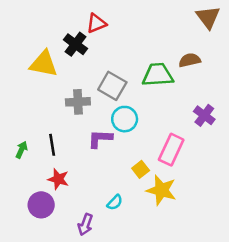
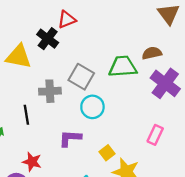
purple cross: (204, 115) -> (165, 83), moved, size x1.5
purple L-shape: (100, 139) -> (70, 138), moved
black line: (52, 145) -> (26, 115), moved
pink rectangle: (171, 150) -> (155, 135), moved, size x0.7

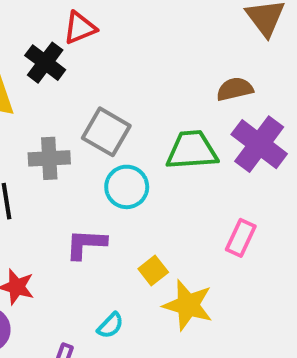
green trapezoid: (123, 67) -> (192, 150), moved

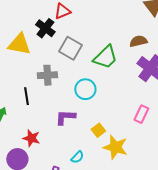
gray square: (106, 132) -> (70, 48), moved
green trapezoid: (192, 150) -> (105, 57), moved, turned 140

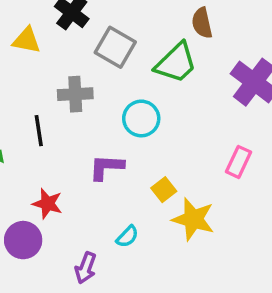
brown semicircle: (138, 41) -> (202, 23), moved, turned -90
yellow triangle: (19, 44) -> (27, 40), size x0.7

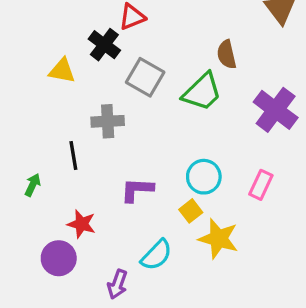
cyan circle: (141, 118) -> (204, 177), moved
cyan semicircle: (127, 237) -> (157, 255), size x1.5

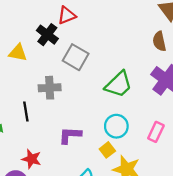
brown semicircle: (227, 54) -> (159, 41), moved
green trapezoid: (202, 92) -> (119, 84), moved

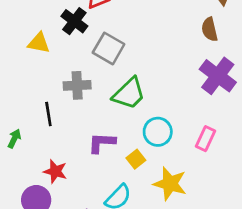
green trapezoid: (119, 84) -> (129, 94), moved
yellow square: (107, 150) -> (136, 159), moved

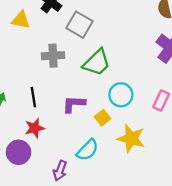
black line: (48, 114) -> (33, 97), moved
red star: (55, 171) -> (35, 128), turned -30

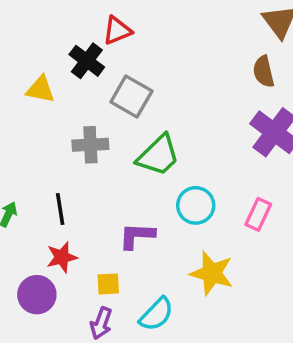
purple L-shape: (74, 104) -> (137, 236), moved
yellow square: (102, 118) -> (108, 284), moved, turned 35
cyan semicircle: (88, 150) -> (156, 314), moved

